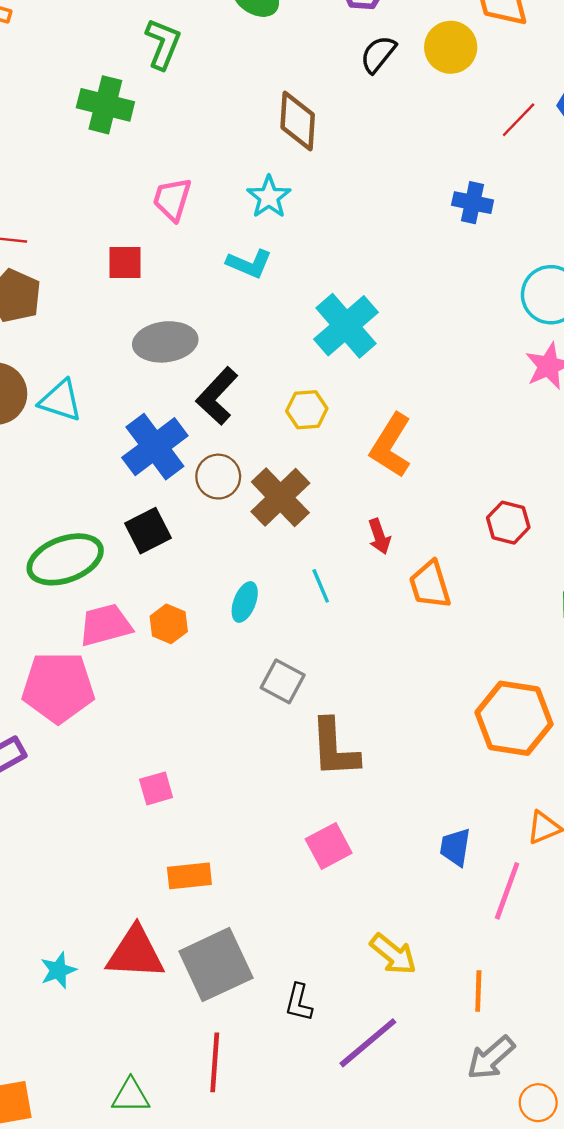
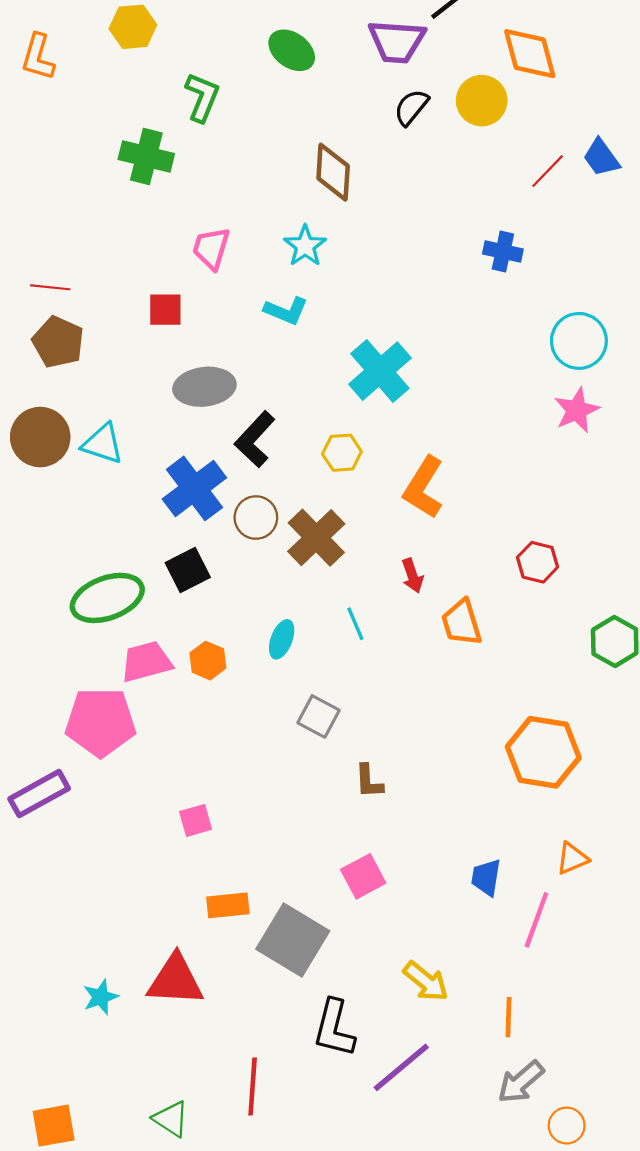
brown L-shape: (334, 748) -> (369, 781), size x0.6
gray square: (216, 965) -> (293, 940), moved, turned -34
black L-shape: (299, 1003) -> (334, 1028), size x1.6
green triangle: (131, 1096) -> (171, 1119), turned 33

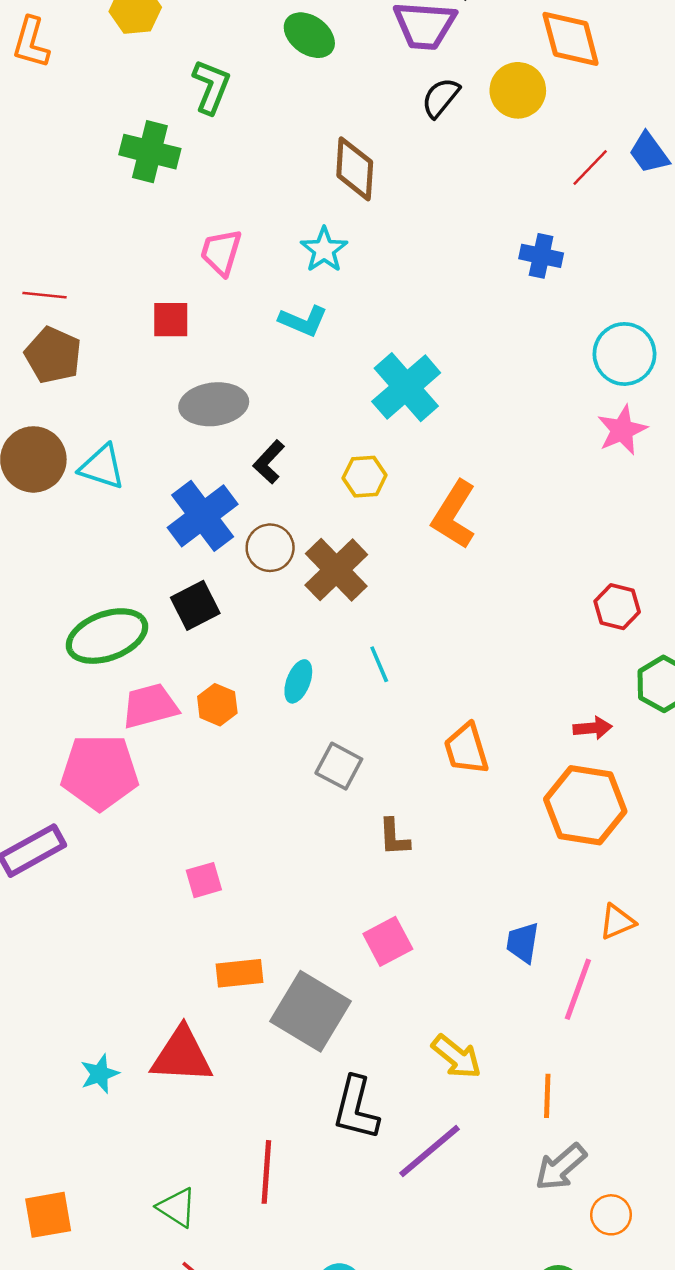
black L-shape: (255, 439) -> (269, 462), size x0.7
red hexagon: (538, 562) -> (617, 607), moved
red arrow: (412, 576) -> (593, 728), moved, turned -76
orange trapezoid: (462, 623) -> (466, 749), moved

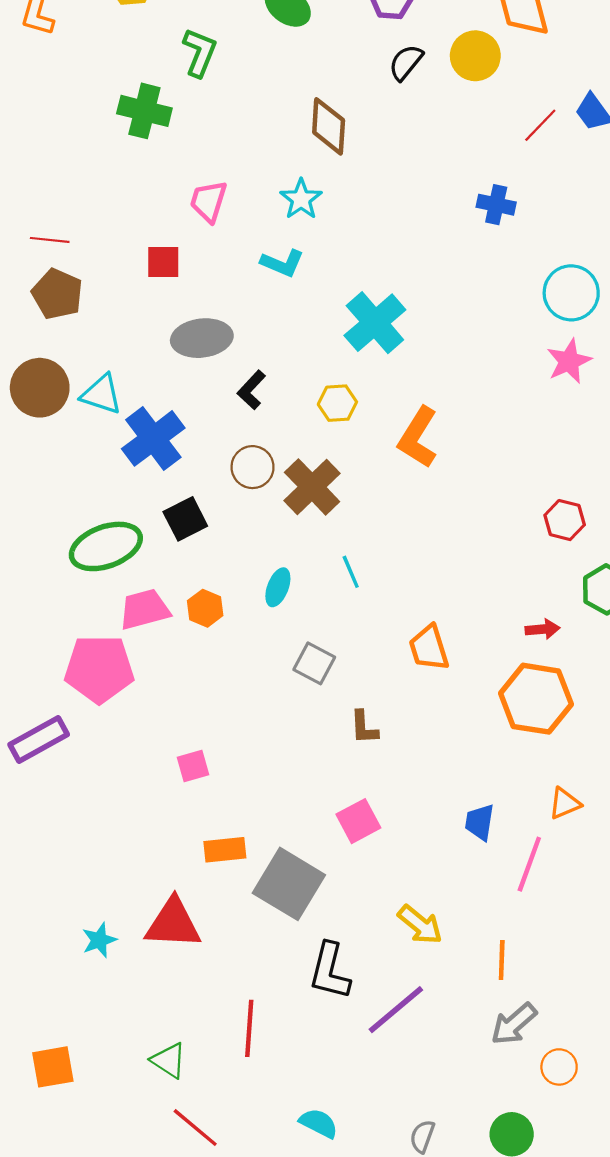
blue cross: (203, 516) -> (153, 438), moved

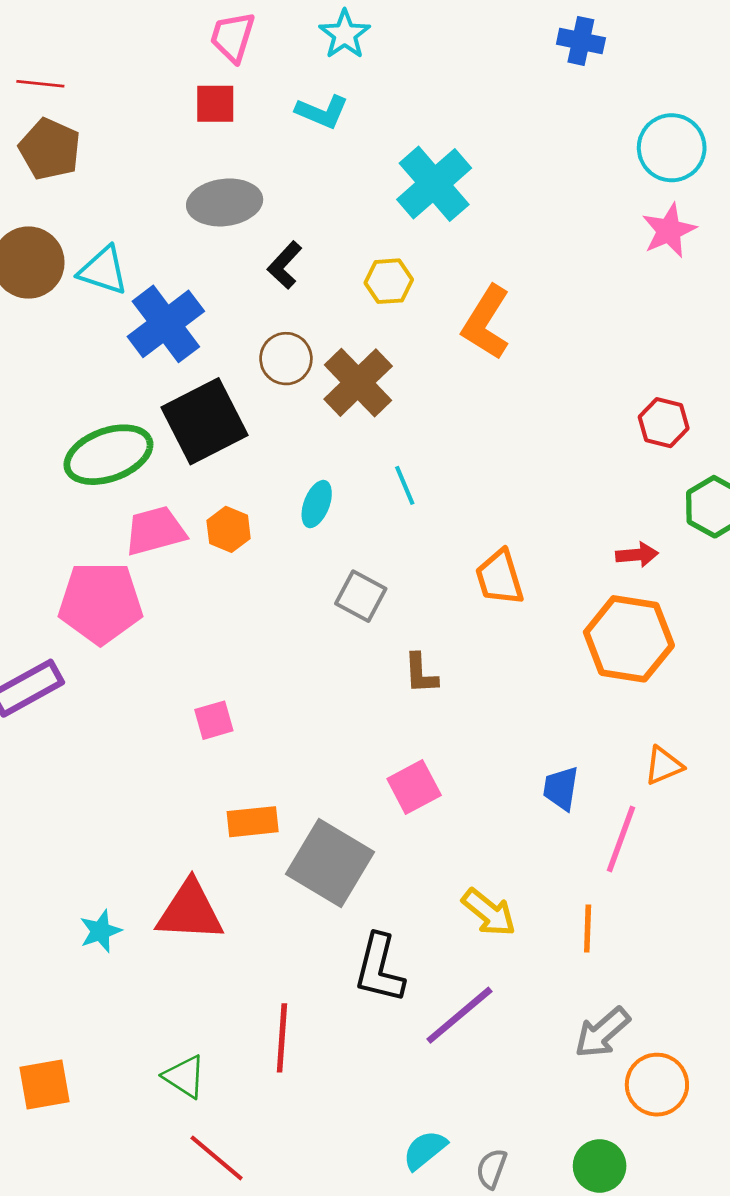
red square: (163, 262) -> (215, 104), moved
black square: (185, 519) -> (205, 421), size x1.6
orange line: (502, 960) -> (588, 928), moved
orange circle: (559, 1067) -> (657, 1085), size x1.4
cyan semicircle: (319, 1123) -> (425, 1150), moved, turned -66

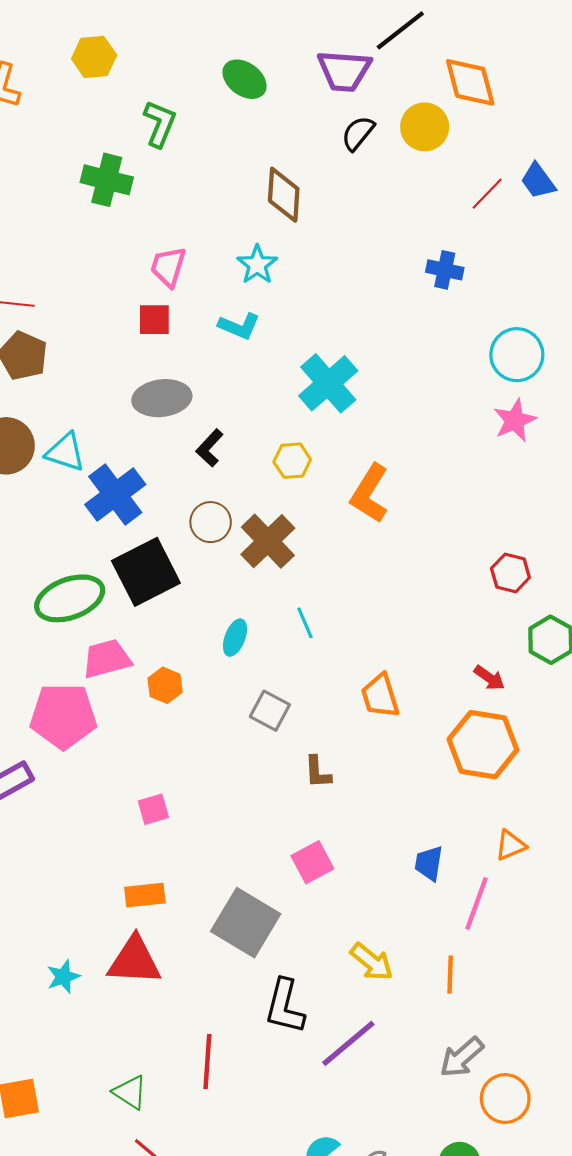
orange hexagon: (229, 529) -> (165, 685), moved
red arrow: (637, 555) -> (489, 678), turned 40
orange rectangle: (253, 822) -> (145, 895), moved

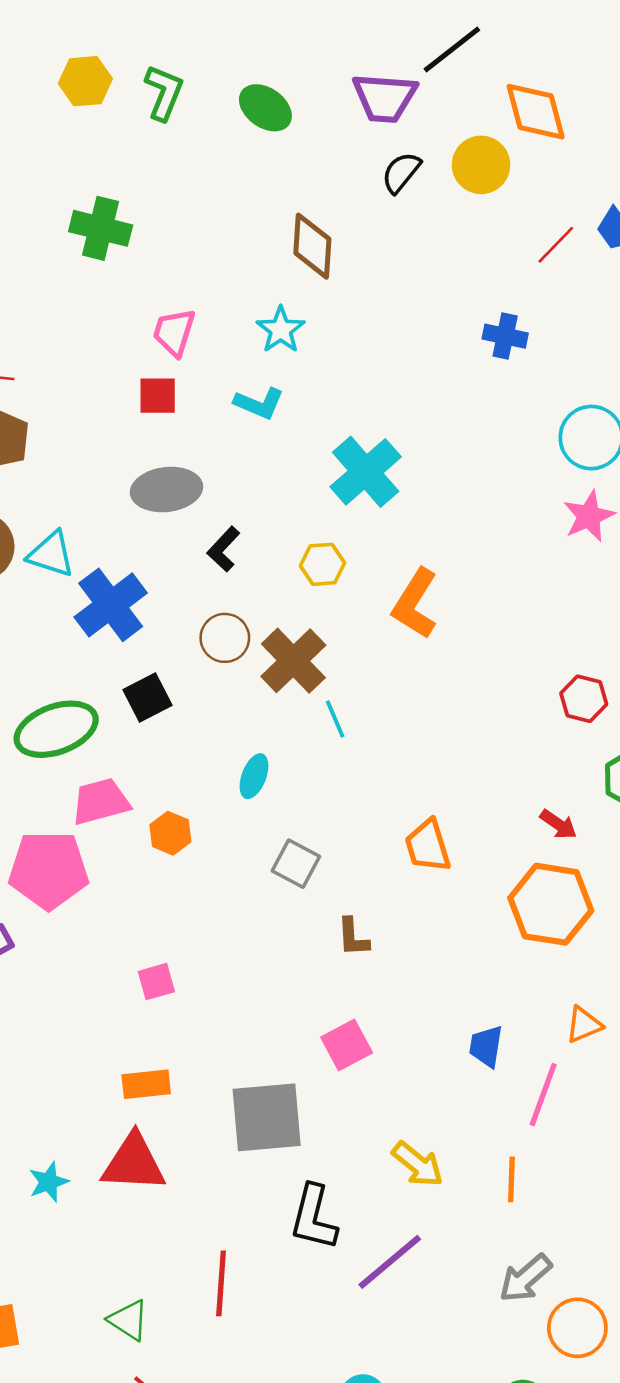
green L-shape: (160, 124) -> (164, 93), moved
black square: (146, 572) -> (147, 698), size x0.6
cyan line: (305, 623) -> (335, 719), moved
gray square: (246, 923) -> (267, 1117), turned -36

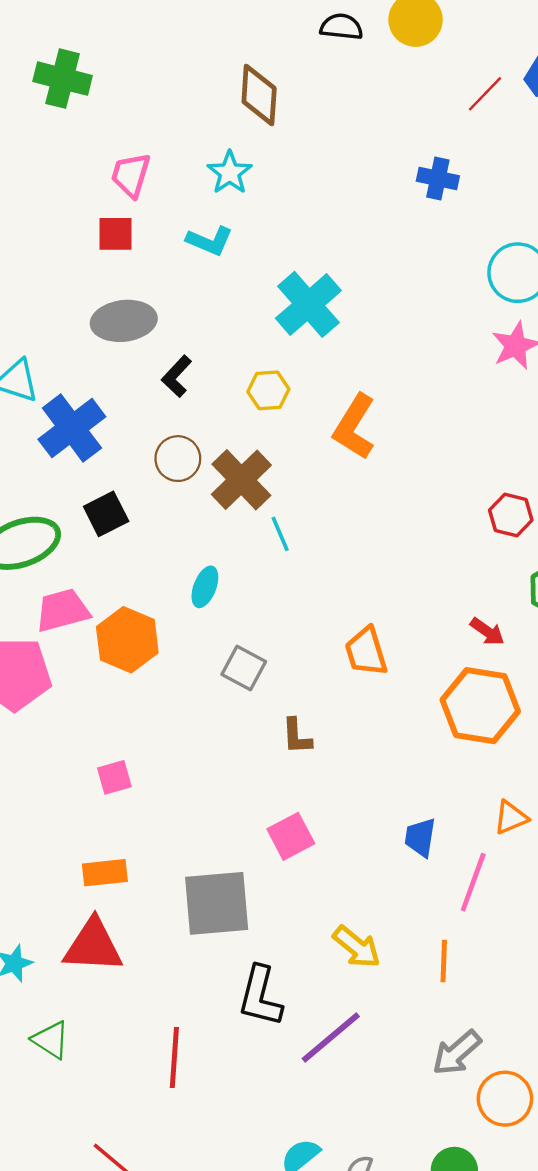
black semicircle: (401, 172) -> (341, 27), turned 57
orange hexagon: (170, 833) -> (127, 640), size x1.6
green triangle: (128, 1320) -> (51, 1040), moved

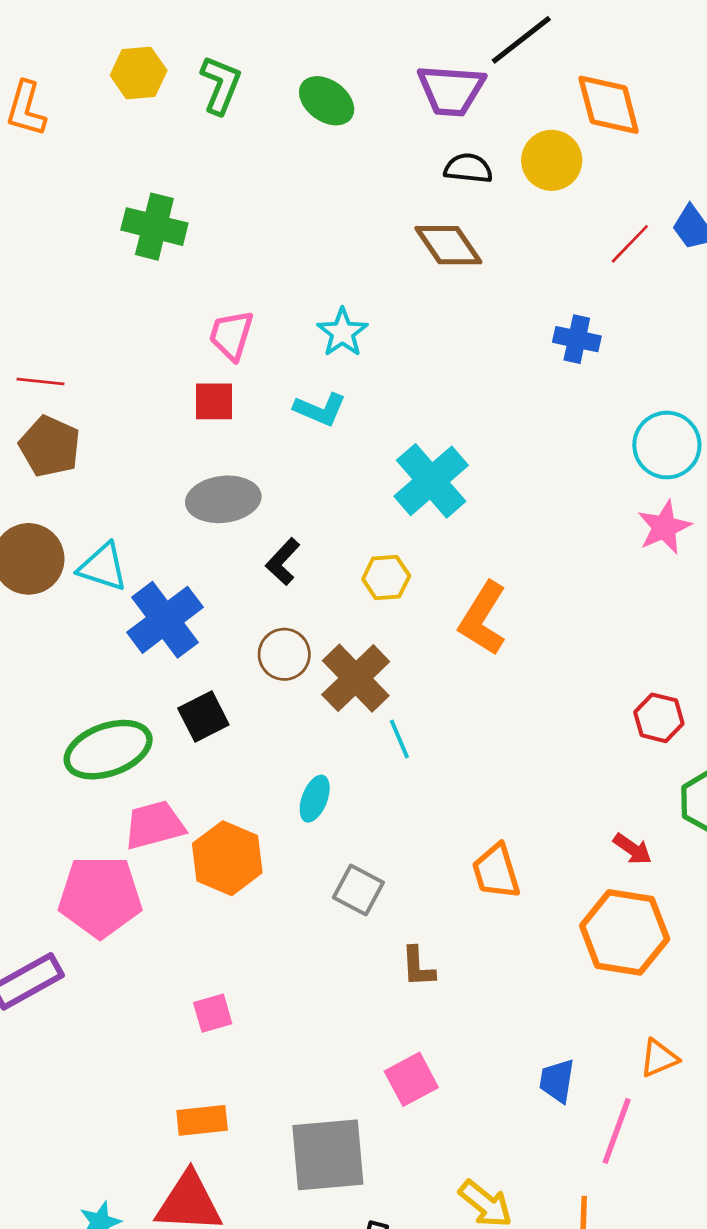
brown diamond: (259, 95) -> (448, 245), moved, turned -38

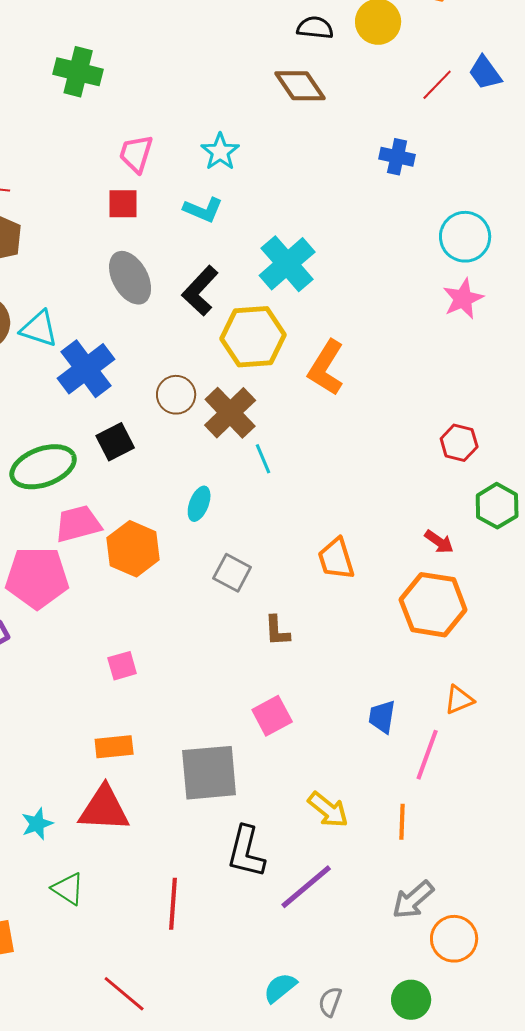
gray ellipse: (223, 499) -> (130, 278), turned 68
black L-shape: (283, 562) -> (200, 291), moved, size x1.4
yellow hexagon: (386, 577) -> (253, 337), size x1.8

